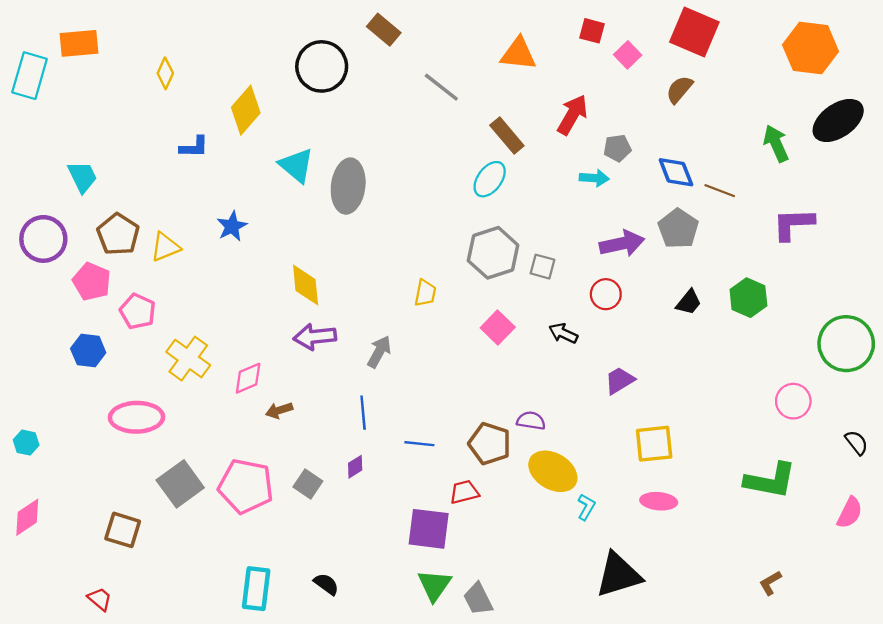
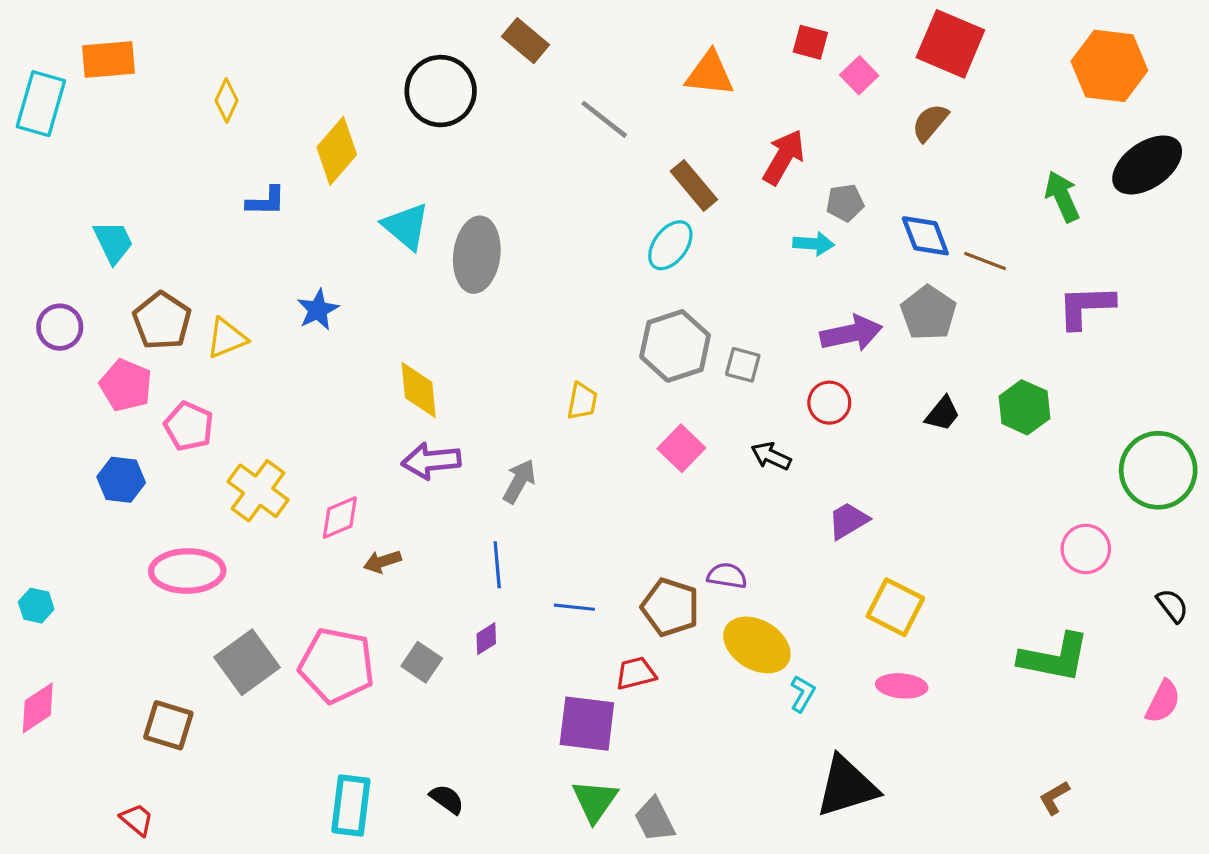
purple circle: (43, 239) -> (60, 327), size x0.7
yellow square: (654, 444) -> (895, 607), turned 33

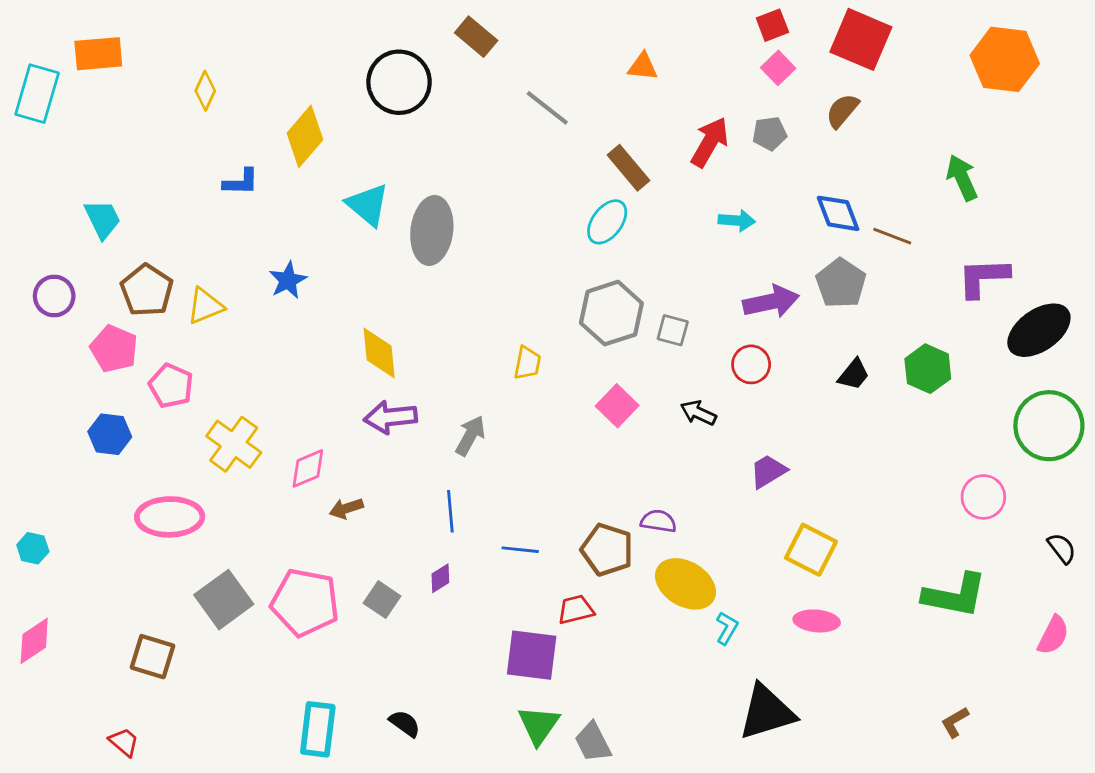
red square: (810, 42) -> (772, 25), moved, turned -36
orange triangle: (710, 74) -> (643, 67), size x0.7
black ellipse: (1147, 165) -> (1039, 330), moved
gray pentagon: (845, 203) -> (770, 134), moved

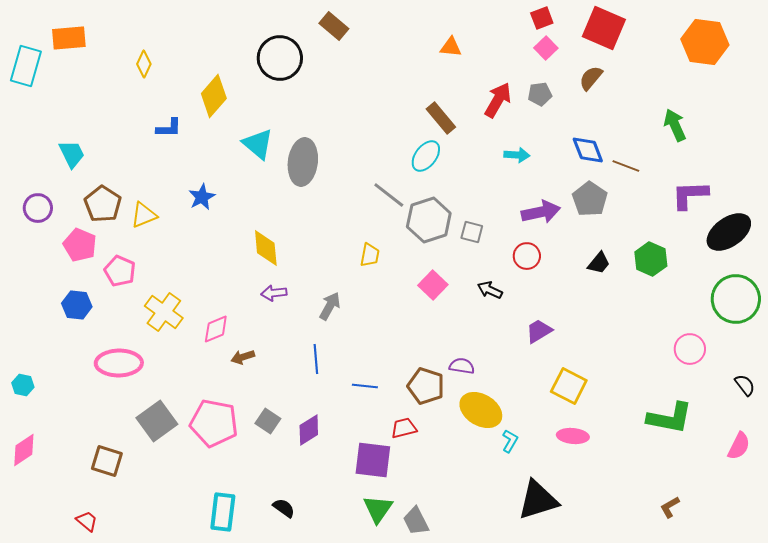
gray line: (547, 108) -> (389, 195), moved
purple arrow: (390, 417) -> (274, 293), size x0.7
purple diamond: (440, 578) -> (309, 430), moved, size x1.5

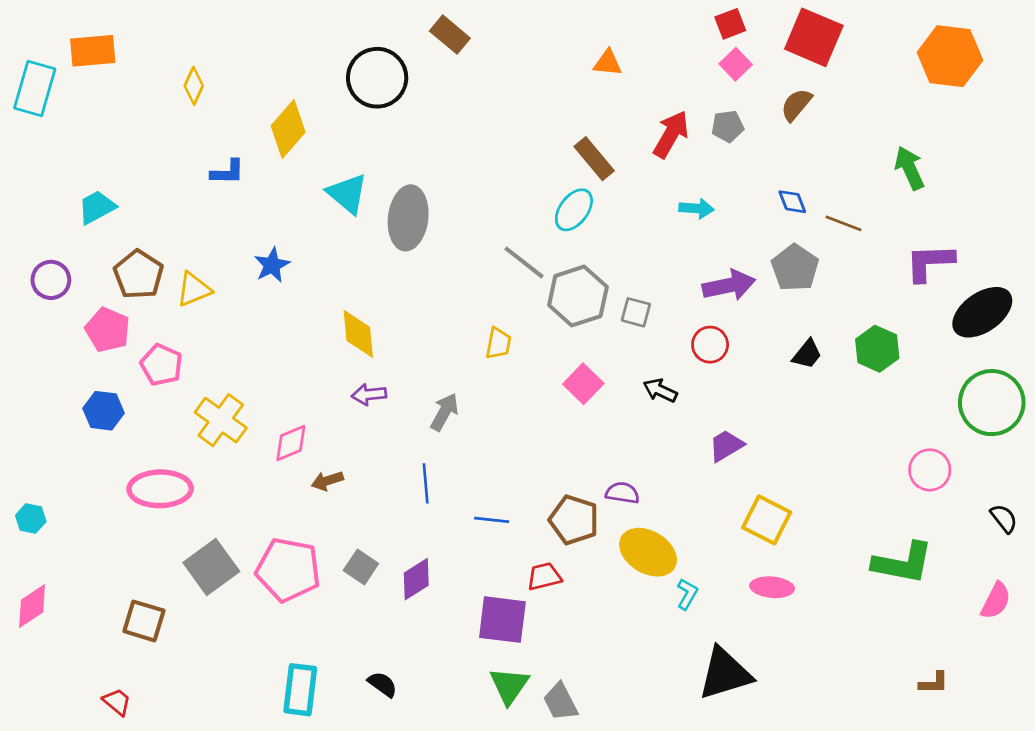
blue diamond: (588, 150) -> (792, 202), size x0.7
cyan trapezoid: (72, 154) -> (97, 207), turned -92
brown L-shape: (670, 507) -> (934, 683), moved, turned -150

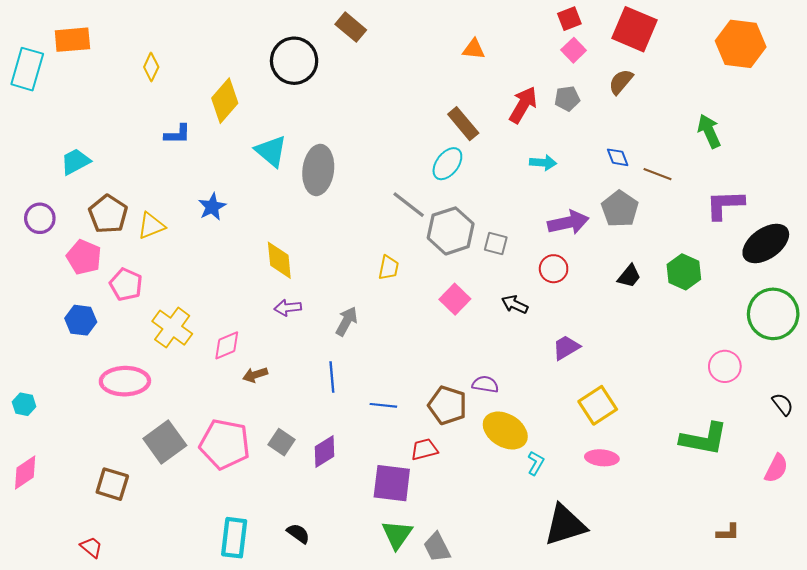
yellow square: (767, 520) -> (598, 405), turned 30

